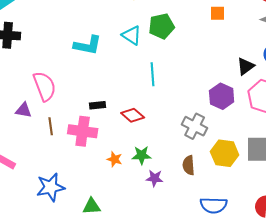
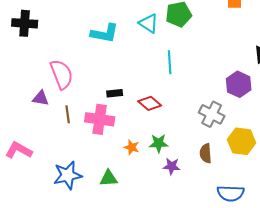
green triangle: (92, 206) -> (109, 178), moved

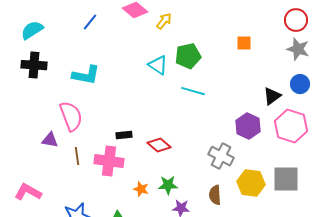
cyan L-shape: (105, 33) -> (86, 75), moved
cyan line: (170, 62) -> (193, 91), moved, turned -70

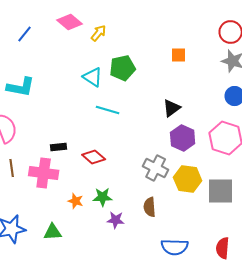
cyan line: (193, 91) -> (108, 110), moved
black triangle: (272, 96) -> (172, 108), moved
yellow hexagon: (251, 183) -> (188, 179), moved

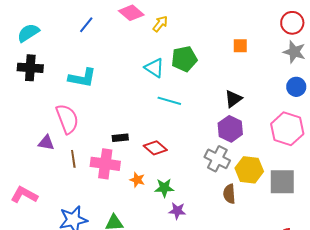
purple hexagon: (183, 138) -> (230, 129), moved
orange star: (76, 201) -> (137, 180), moved
brown semicircle: (150, 207) -> (229, 194), moved

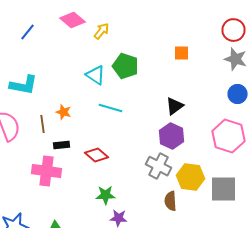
green pentagon: (184, 59) -> (126, 66), turned 30
brown line: (73, 159) -> (42, 124), moved
orange star: (137, 180) -> (64, 112), moved

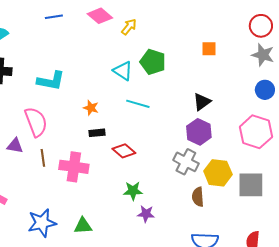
blue line: (28, 32) -> (54, 17), moved, turned 42
brown line: (42, 124) -> (43, 158), moved
black rectangle: (62, 145) -> (97, 133), moved

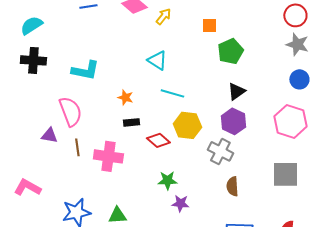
orange square: (209, 49) -> (209, 25), moved
green pentagon: (153, 62) -> (230, 51), moved, turned 30
yellow hexagon: (218, 173) -> (187, 125), moved

